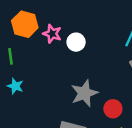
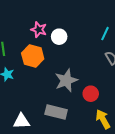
orange hexagon: (25, 24) -> (33, 56), moved

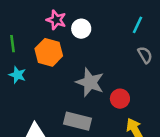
gray star: (66, 80) -> (90, 82), turned -30

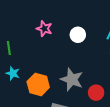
white circle: (81, 29) -> (78, 35), moved
orange hexagon: (49, 52) -> (38, 85), moved

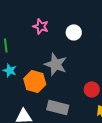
gray star: (72, 79) -> (56, 64), moved

